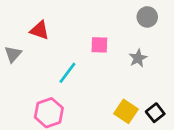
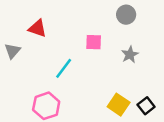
gray circle: (147, 17) -> (126, 15), moved

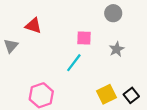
cyan line: (64, 68) -> (74, 63), moved
yellow square: (119, 105) -> (106, 94), turned 30

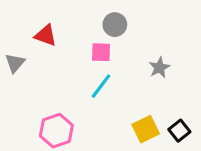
gray circle: (113, 13) -> (115, 25), moved
pink square: (84, 38) -> (101, 52), moved

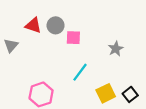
gray circle: (115, 25) -> (56, 25), moved
cyan line: (101, 86) -> (80, 72), moved

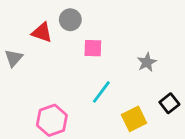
gray circle: (56, 25) -> (70, 20), moved
black square: (130, 94) -> (169, 103), moved

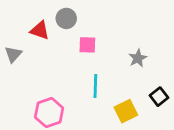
cyan line: (101, 92) -> (95, 86), turned -35

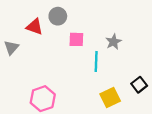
gray star: (138, 58) -> (114, 42), moved
cyan line: (95, 86) -> (96, 61), moved

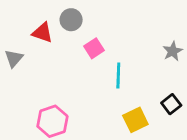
pink square: (76, 39) -> (94, 48), turned -35
gray star: (114, 42) -> (173, 51), moved

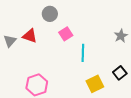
red triangle: (42, 33) -> (30, 36), moved

